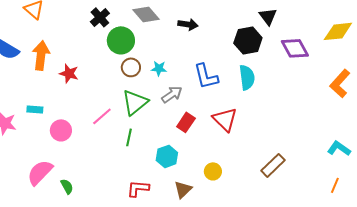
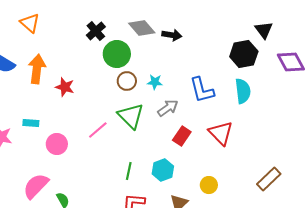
black arrow: (188, 24) -> (172, 35), moved
green triangle: (135, 102) -> (131, 116), turned -36
green line: (129, 137) -> (129, 171), moved

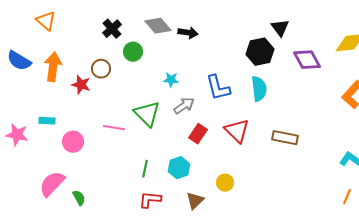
green circle: (117, 54) -> (133, 52), size x0.7
brown circle: (127, 81) -> (101, 69), moved
pink line: (98, 130) -> (114, 128), turned 50
brown rectangle: (269, 179) -> (285, 138), moved, turned 55

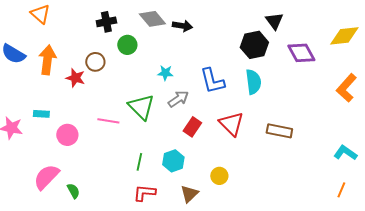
black cross: (112, 29) -> (106, 22), turned 30

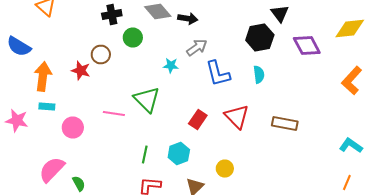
orange arrow: (47, 60) -> (43, 76), moved
cyan semicircle: (253, 82) -> (259, 74), size x0.7
gray arrow: (178, 99) -> (197, 48), moved

